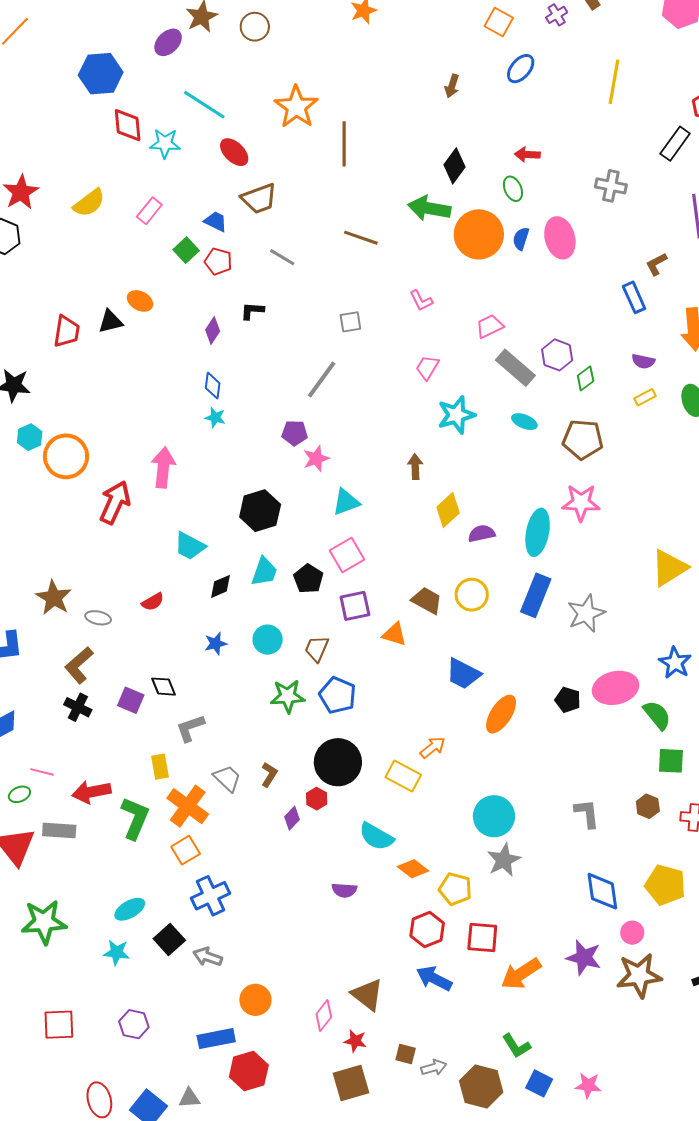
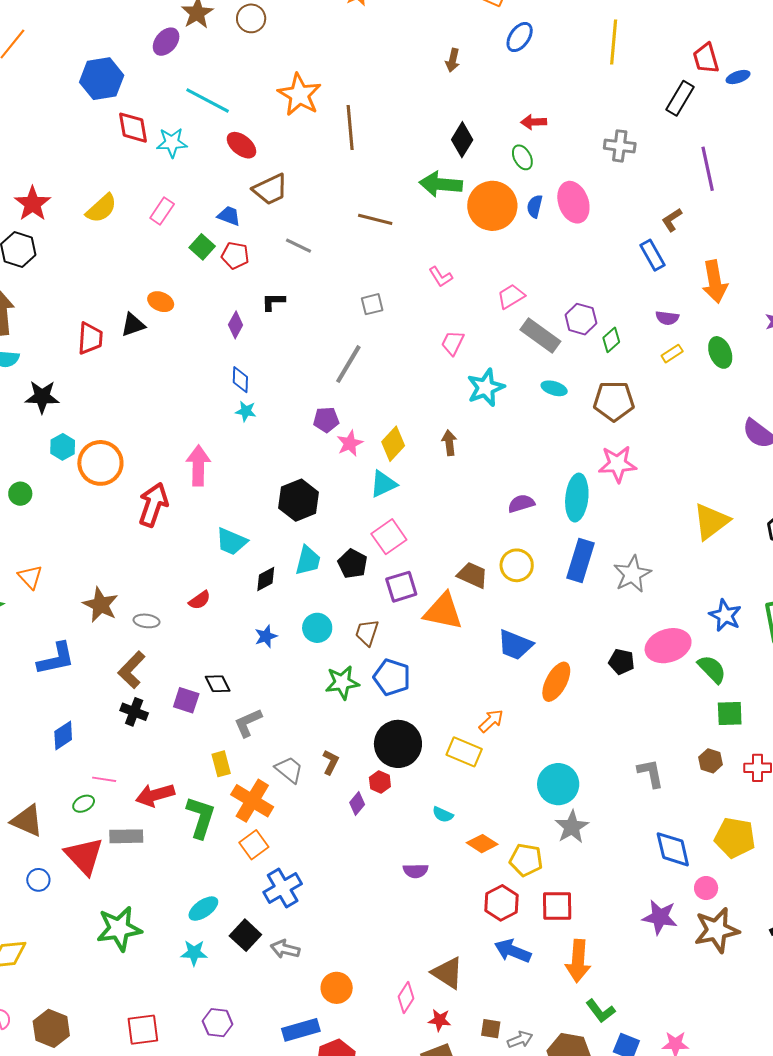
yellow diamond: (448, 510) -> (393, 444), moved
orange triangle: (394, 634) -> (443, 611), size x1.6
cyan semicircle: (376, 836) -> (443, 815), size x0.6
orange arrow: (521, 974) -> (578, 961), moved, turned -48

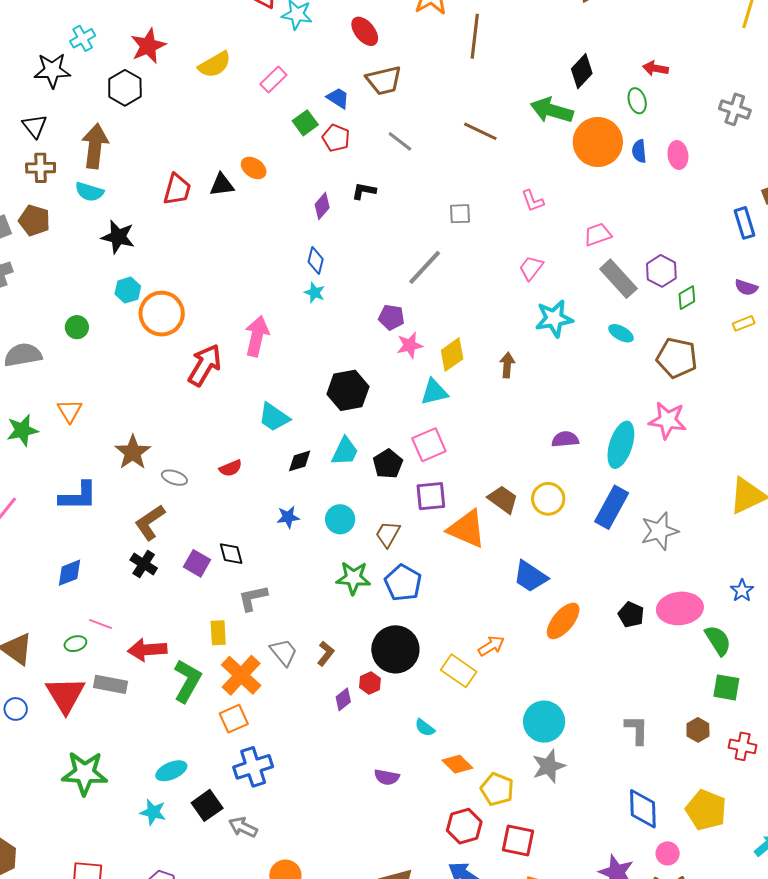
pink ellipse: (573, 202) -> (678, 155), size x0.7
blue semicircle: (535, 206) -> (639, 151), turned -30
blue star: (725, 615) -> (742, 591), size x0.7

